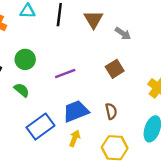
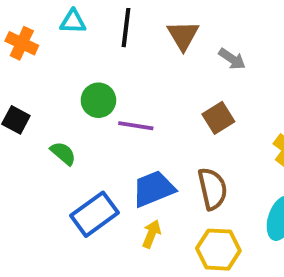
green circle: (25, 59) -> (98, 100), moved
purple line: (65, 74) -> (136, 126), turned 30
brown semicircle: (111, 111) -> (212, 189), size x1.5

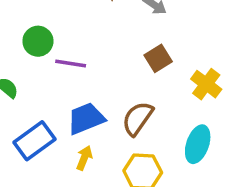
brown square: (218, 118) -> (158, 58), moved
brown semicircle: (212, 189) -> (138, 118), turned -132

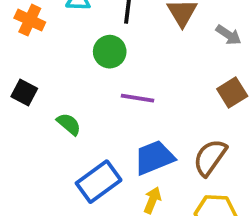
green circle: (38, 41) -> (110, 52), moved

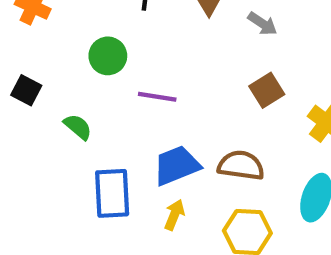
green circle: (110, 52) -> (108, 56), moved
brown semicircle: (210, 157) -> (241, 165), turned 63
blue rectangle: (99, 182) -> (112, 193), turned -57

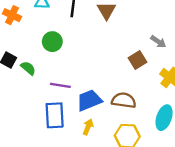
gray arrow: (262, 24) -> (158, 42), moved
purple line: (157, 97) -> (60, 85), moved
green semicircle: (78, 127) -> (28, 68), moved

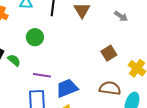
gray arrow: (158, 42) -> (121, 16), moved
brown semicircle: (124, 100) -> (110, 88), moved

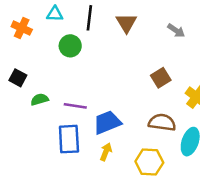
green circle: (35, 37) -> (70, 46), moved
green semicircle: (14, 60) -> (40, 99), moved, turned -56

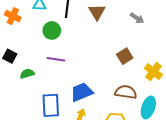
purple line: (75, 106) -> (56, 59), moved

